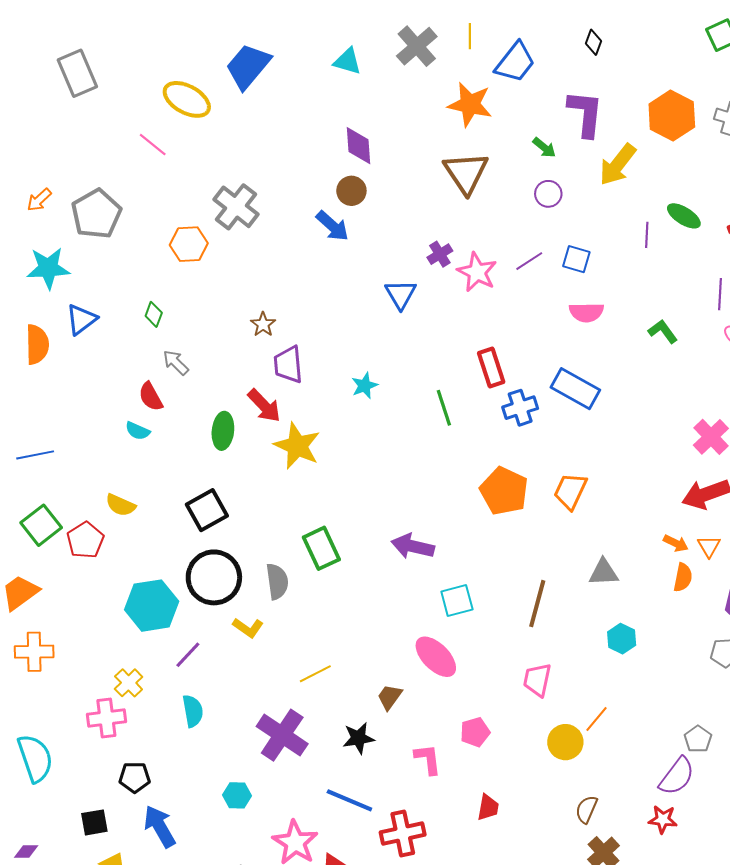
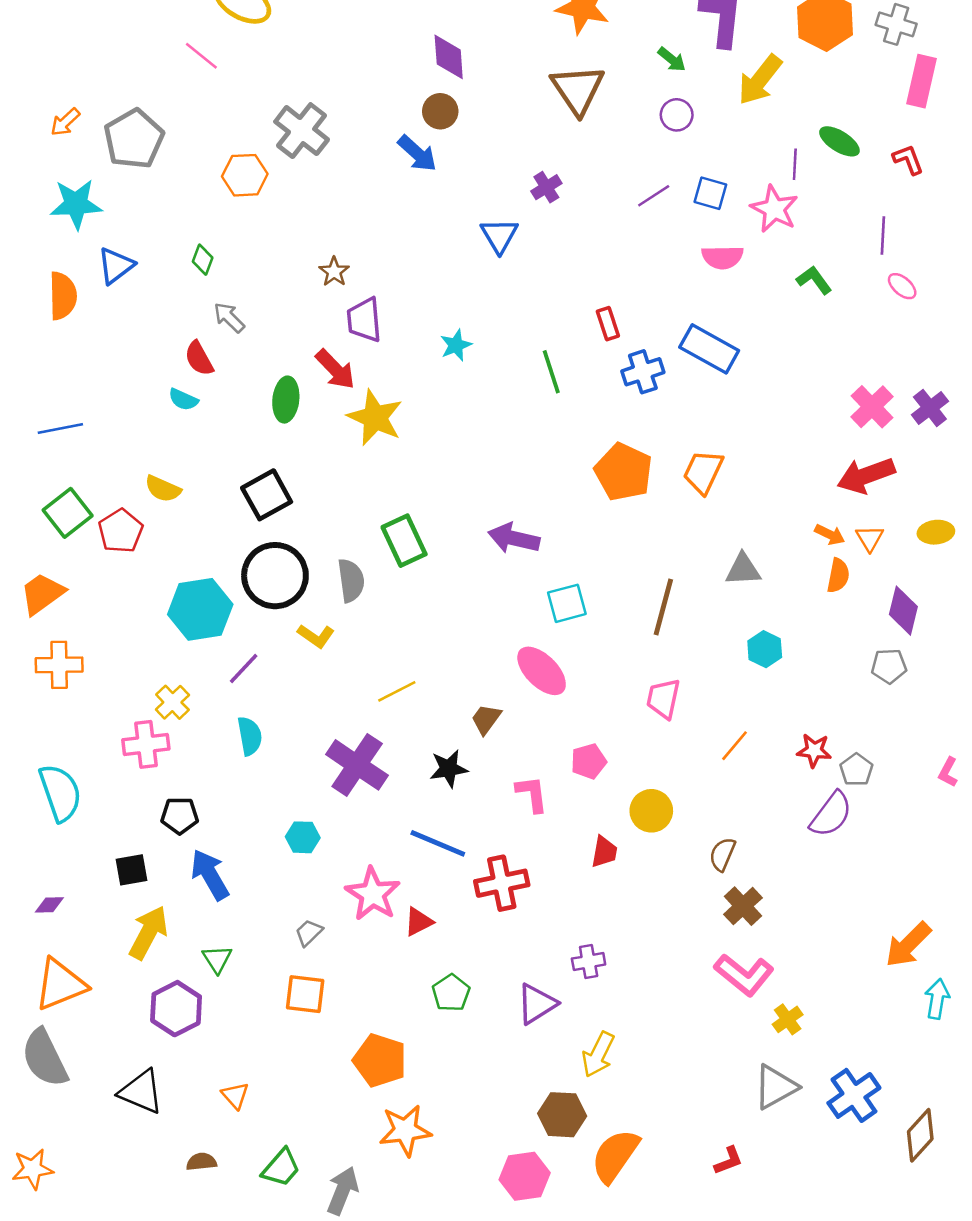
pink star: (477, 272) -> (774, 209), moved
red rectangle: (491, 368) -> (608, 324), size x0.7
yellow circle: (565, 742) -> (651, 811), moved
red star: (663, 819) -> (814, 750), moved

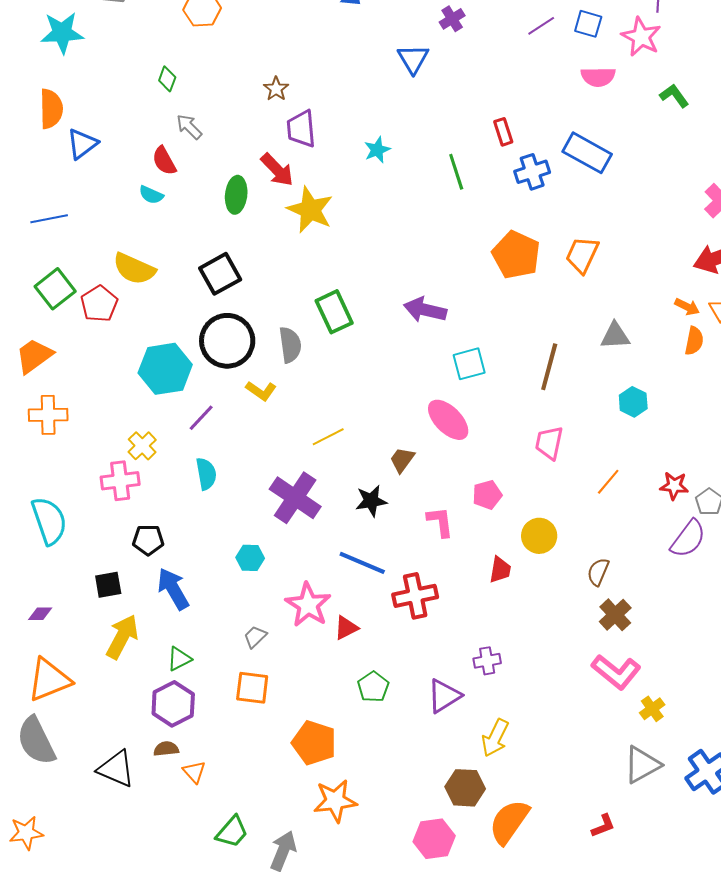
blue triangle: (116, 266) -> (82, 144), moved
yellow semicircle: (163, 489) -> (134, 269), size x1.4
green triangle: (217, 959) -> (179, 659), turned 36
purple hexagon: (176, 1009) -> (173, 704), moved
brown semicircle: (201, 1162) -> (166, 749), moved

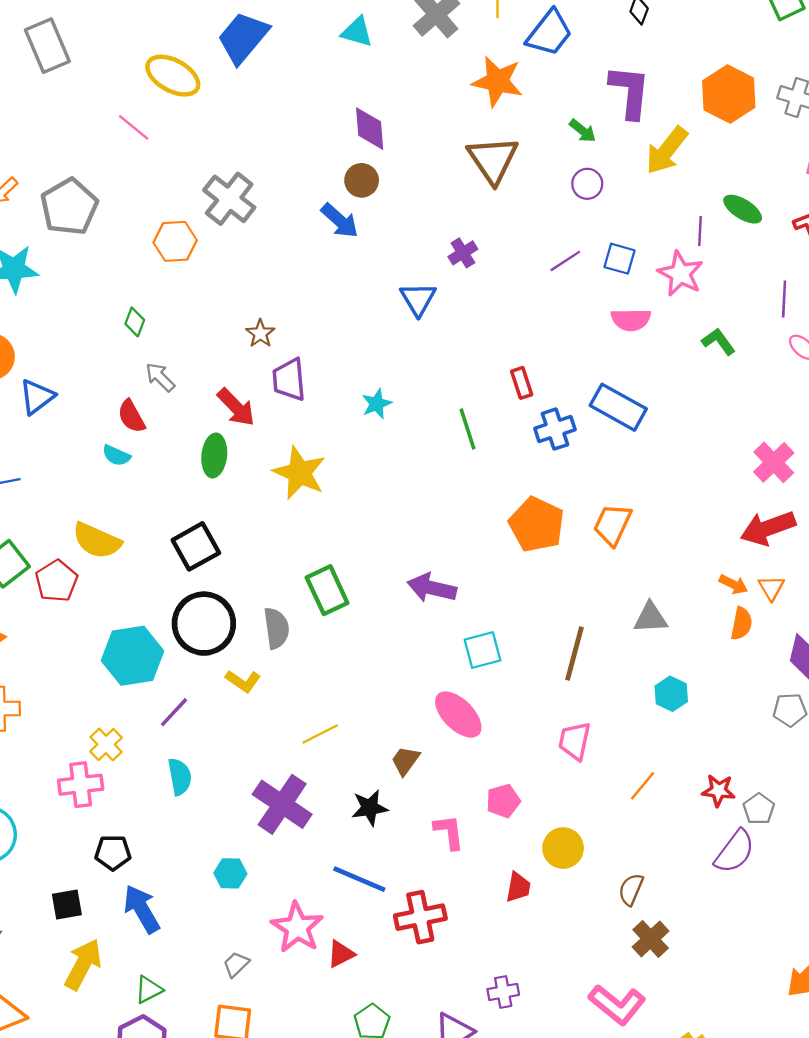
red arrow: (277, 170) -> (236, 407), moved
pink L-shape: (616, 672) -> (617, 1005), moved

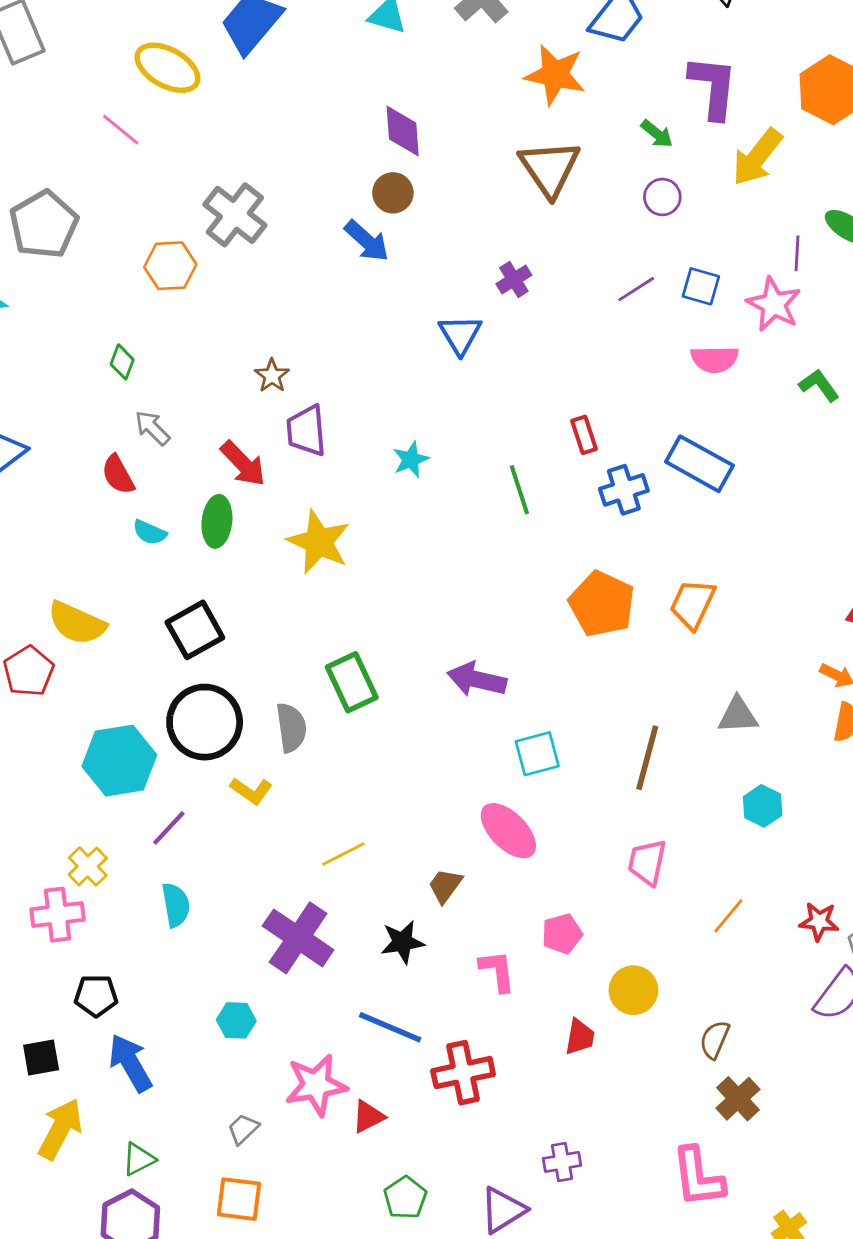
cyan semicircle: (116, 455) -> (150, 532), moved
pink star: (297, 927) -> (316, 1085), turned 30
pink L-shape: (617, 1005) -> (698, 1177), turned 44

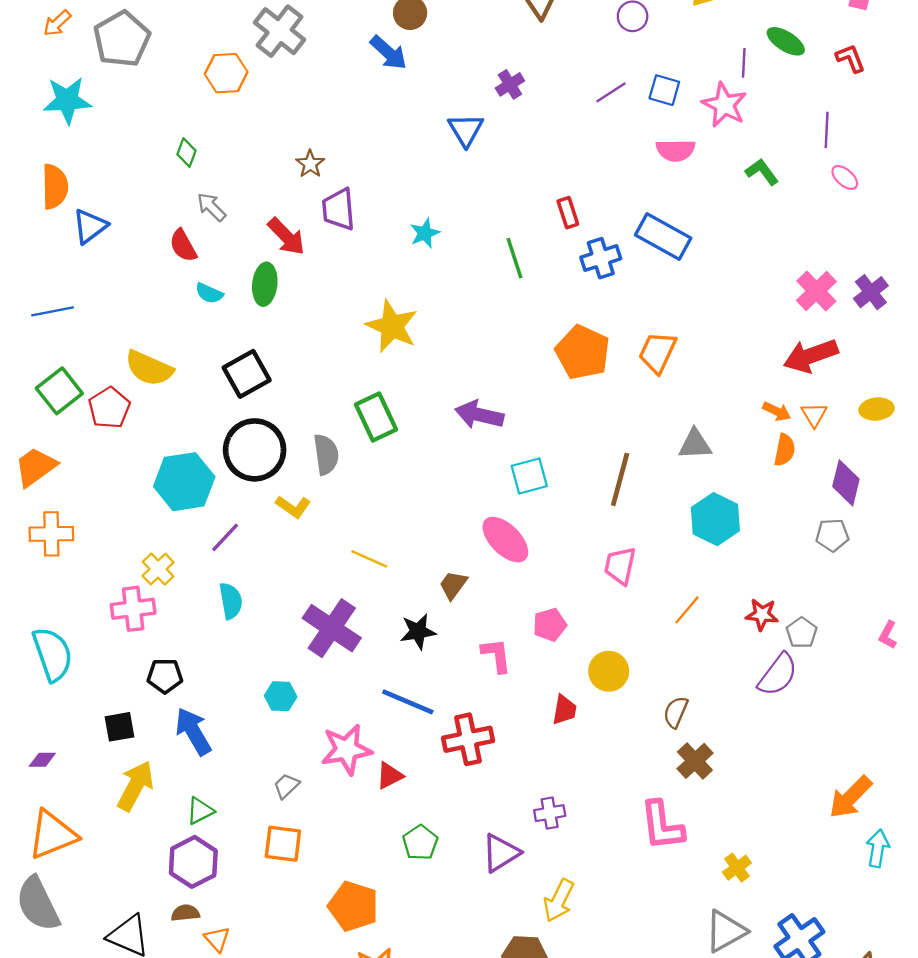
yellow star: (319, 542) -> (392, 326), moved
cyan hexagon: (763, 806) -> (715, 519), size x1.5
yellow line: (343, 854) -> (369, 559), turned 51

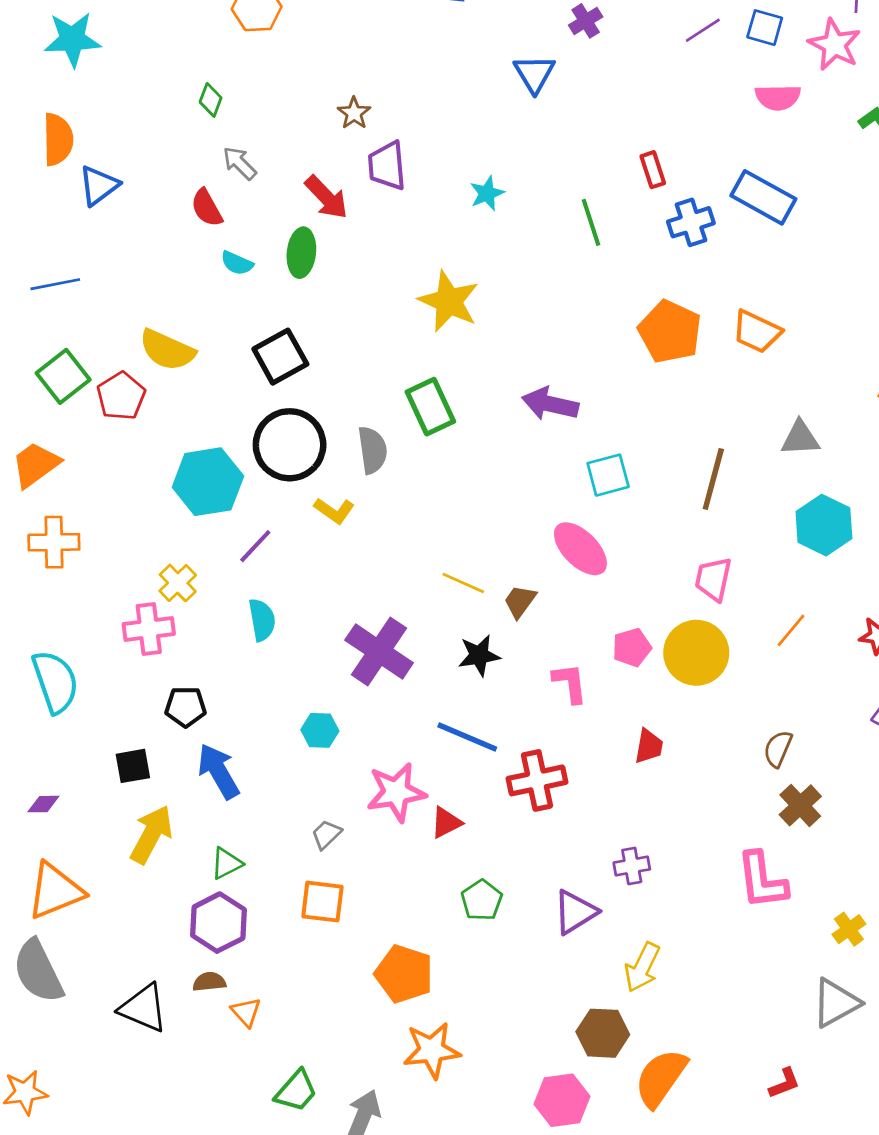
orange trapezoid: (657, 352) -> (757, 332), turned -90
yellow line: (369, 559) -> (463, 583), moved
yellow circle: (609, 671) -> (696, 653), moved, size x1.4

